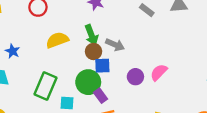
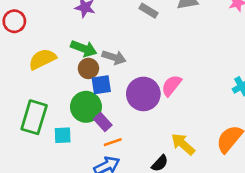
green arrow: (91, 35) -> (84, 48), turned -42
purple circle: (135, 77) -> (143, 94), size x1.6

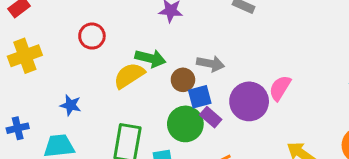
green arrow: (84, 48) -> (150, 58), moved
purple rectangle: (103, 122) -> (211, 117), moved

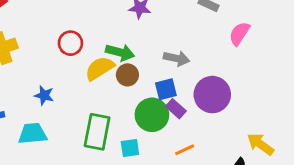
red circle: (92, 36) -> (70, 43), moved
brown circle: (183, 80) -> (127, 75), moved
pink semicircle: (280, 88) -> (239, 34), moved

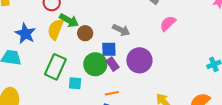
green arrow: (120, 52) -> (69, 20), moved
yellow semicircle: (100, 68) -> (55, 29), moved, turned -50
blue star: (44, 95) -> (25, 34), size x1.5

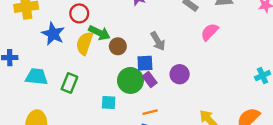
gray arrow: (121, 30) -> (158, 41), turned 36
blue star: (25, 34) -> (53, 34), moved
purple circle: (139, 60) -> (180, 74), size x0.7
green rectangle: (55, 67) -> (69, 83), moved, size x0.7

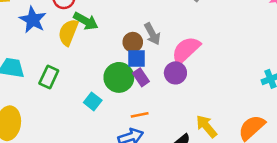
pink semicircle: (210, 32) -> (186, 50), moved, size x1.4
brown circle: (118, 46) -> (133, 42), moved
cyan square: (109, 102) -> (93, 101), turned 32

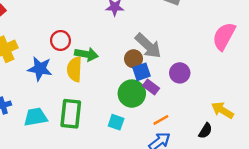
gray arrow: (152, 34) -> (148, 46), size x1.4
pink semicircle: (186, 50) -> (224, 36), moved
green rectangle: (49, 77) -> (71, 114), size x1.4

